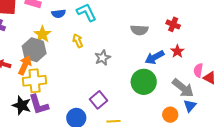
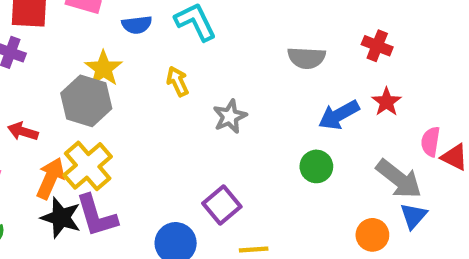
orange arrow: (25, 65) -> (50, 178), moved
yellow cross: (35, 81) -> (88, 166), turned -35
green circle: (144, 82) -> (316, 166), size x0.6

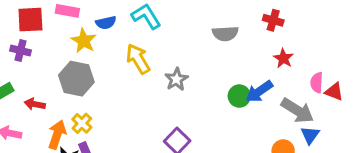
yellow star: (103, 68) -> (84, 41), moved
yellow arrow: (178, 81) -> (138, 59), size x1.5
blue arrow: (339, 115) -> (259, 91), moved
yellow cross: (88, 166) -> (82, 123), size x0.6
green circle: (316, 166) -> (239, 96), moved

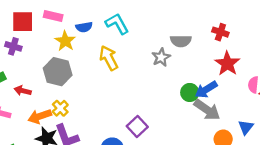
red star: (283, 58) -> (227, 64), size x1.5
gray star: (176, 79) -> (161, 57), moved
gray arrow: (297, 111) -> (207, 110), moved
orange arrow: (57, 135) -> (40, 116), turned -130

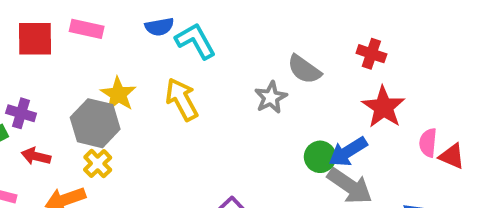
blue semicircle: (84, 27) -> (159, 27), moved
yellow star: (65, 41) -> (118, 94), moved
gray semicircle: (181, 41) -> (304, 69), turned 36
purple cross: (13, 46) -> (21, 113), moved
yellow cross: (60, 108) -> (98, 164), moved

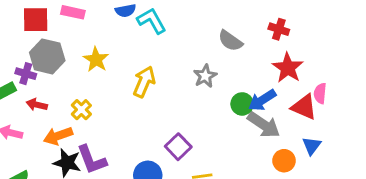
gray star: (271, 97) -> (205, 76), moved
yellow arrow: (182, 99) -> (144, 82), moved, turned 52
gray hexagon: (95, 123) -> (47, 56), moved
red triangle: (452, 156) -> (304, 107), moved, size x1.4

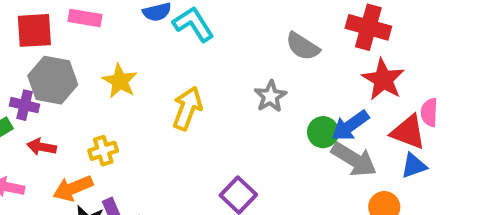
red cross: (279, 29) -> (368, 27), size x1.5
yellow cross: (81, 110) -> (103, 151), turned 30
blue triangle: (312, 146) -> (414, 166), moved, turned 36

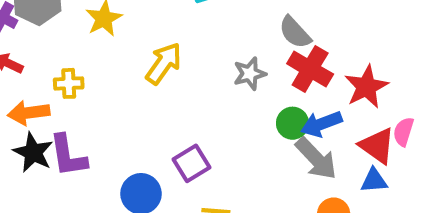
red cross: (368, 27) -> (310, 69), moved

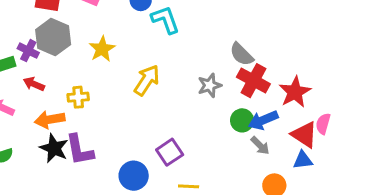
gray arrow: (316, 159) -> (260, 146), size x0.6

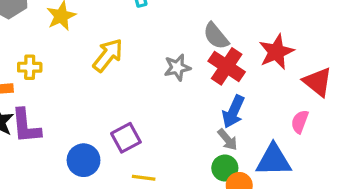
red star: (295, 92) -> (276, 52), moved
green circle: (242, 120) -> (225, 168), moved
blue arrow: (263, 120) -> (233, 112), turned -48
red triangle: (304, 135) -> (318, 82), moved
blue triangle: (303, 160) -> (274, 160), size x1.6

